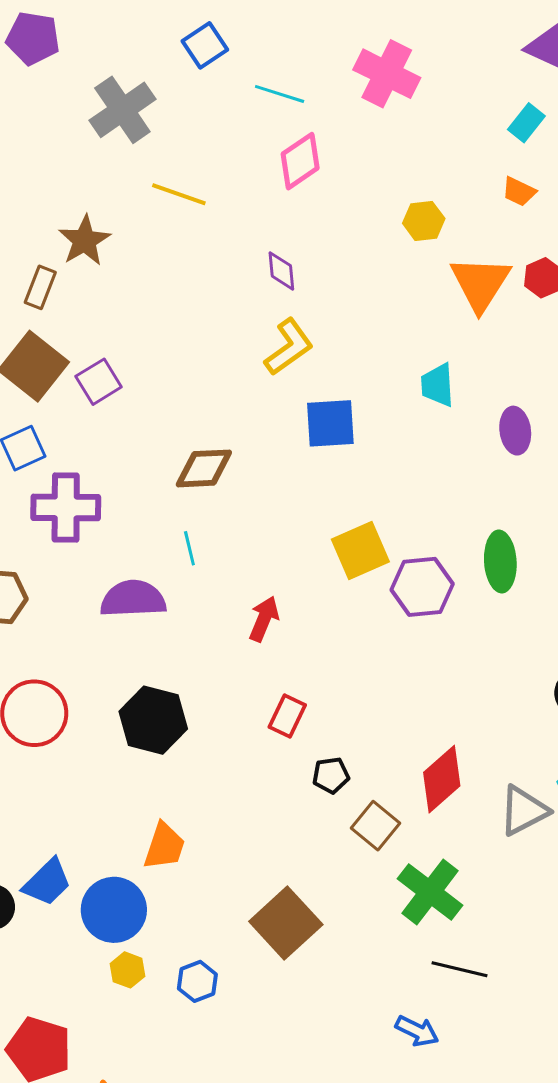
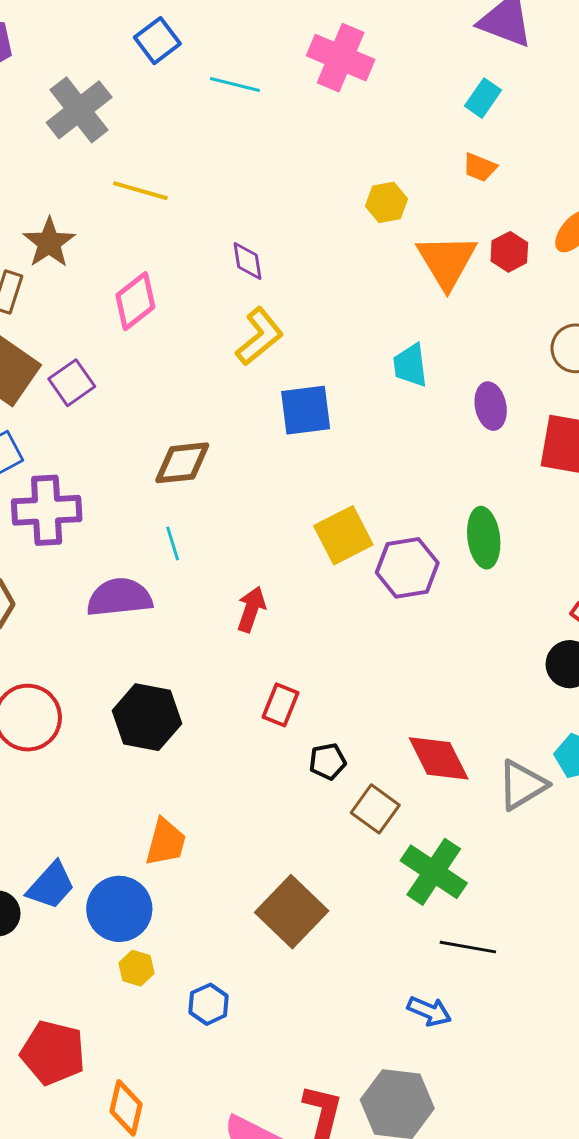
pink diamond: (300, 161) -> (135, 301), moved
red diamond: (442, 779) -> (439, 758), turned -72
blue hexagon: (197, 981) -> (209, 1004), moved

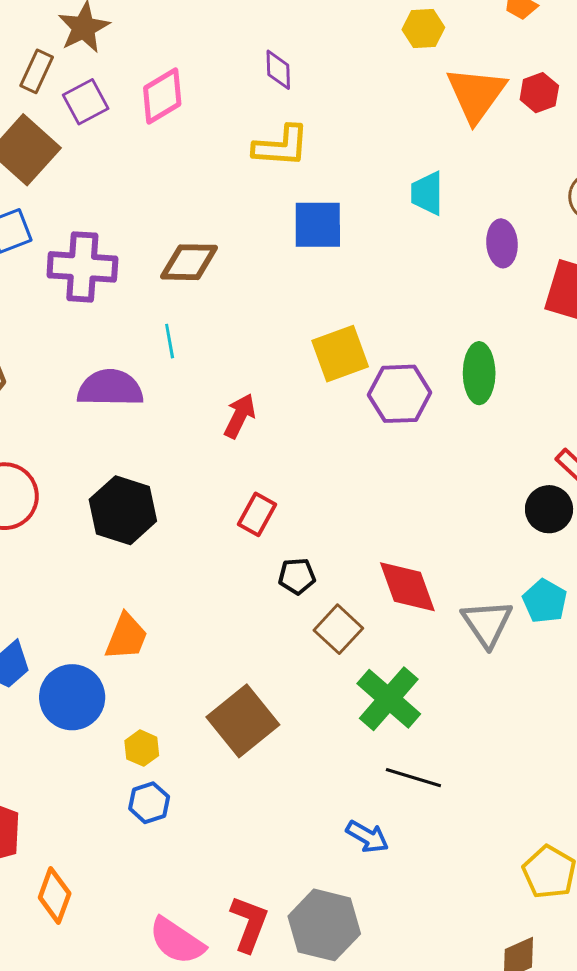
yellow L-shape: (260, 336) -> (281, 146), turned 36
purple square: (72, 383) -> (86, 102), moved
purple cross: (47, 510) -> (82, 267), moved
gray triangle: (522, 785) -> (487, 623), turned -40
yellow hexagon: (137, 968) -> (142, 748), moved

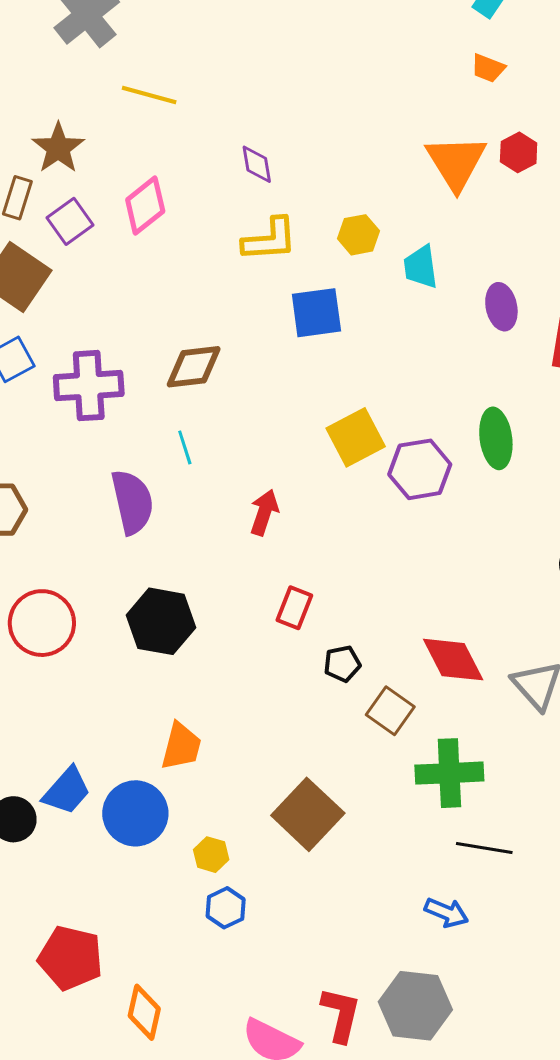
yellow hexagon: (423, 29) -> (358, 235), moved
purple semicircle: (110, 388) -> (132, 502), turned 84
green cross: (389, 699) -> (449, 773), turned -36

